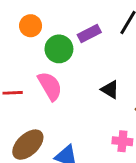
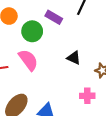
purple rectangle: (89, 33) -> (54, 17), turned 63

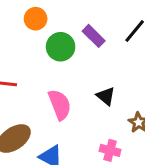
pink semicircle: (28, 60) -> (60, 105), moved

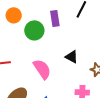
purple rectangle: (94, 36) -> (55, 19), turned 49

